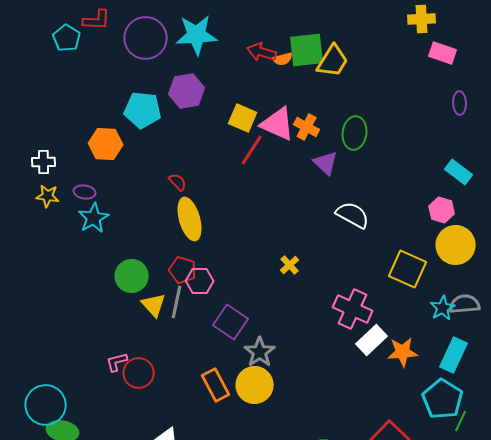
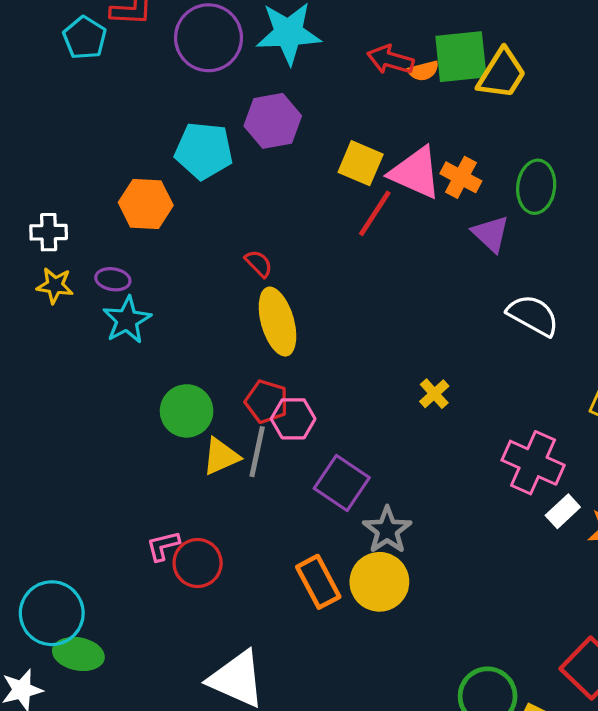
yellow triangle: (154, 305) -> (221, 456), turned 48
white rectangle: (372, 340) -> (563, 511), size x0.7

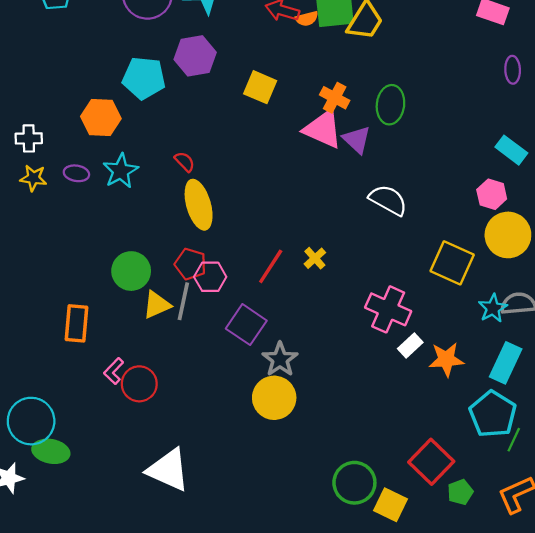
pink triangle: (415, 173) -> (323, 129), moved
red line: (375, 213) -> (271, 266), moved
cyan star: (127, 320) -> (121, 171), moved
pink L-shape: (163, 546) -> (114, 371), turned -32
orange rectangle: (318, 582) -> (76, 323), moved, turned 33

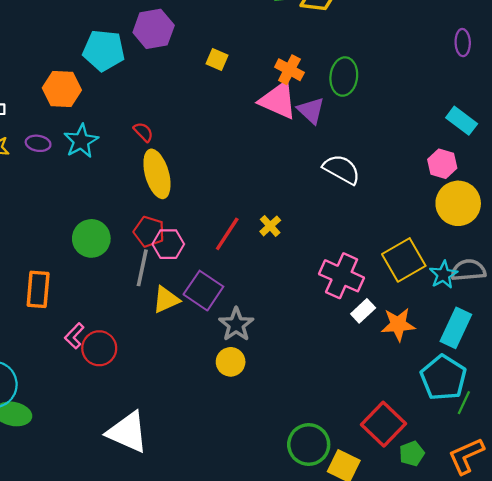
yellow square: (260, 87) -> (217, 60), size x0.7
yellow square: (452, 263) -> (404, 260), moved, turned 36
yellow triangle: (157, 305) -> (166, 300), moved
yellow circle: (274, 398) -> (231, 362), size x0.7

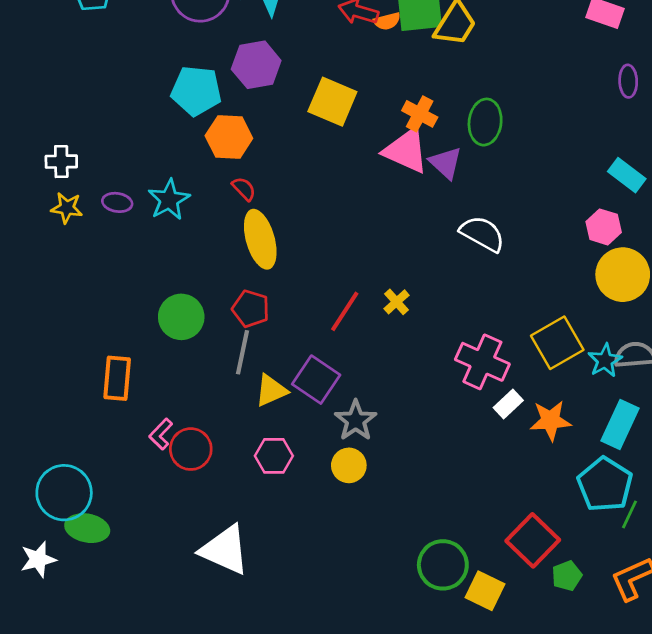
yellow square: (217, 60) -> (332, 102), size x1.8
orange hexagon: (62, 89) -> (229, 137), moved
pink hexagon: (168, 244) -> (274, 456), moved

